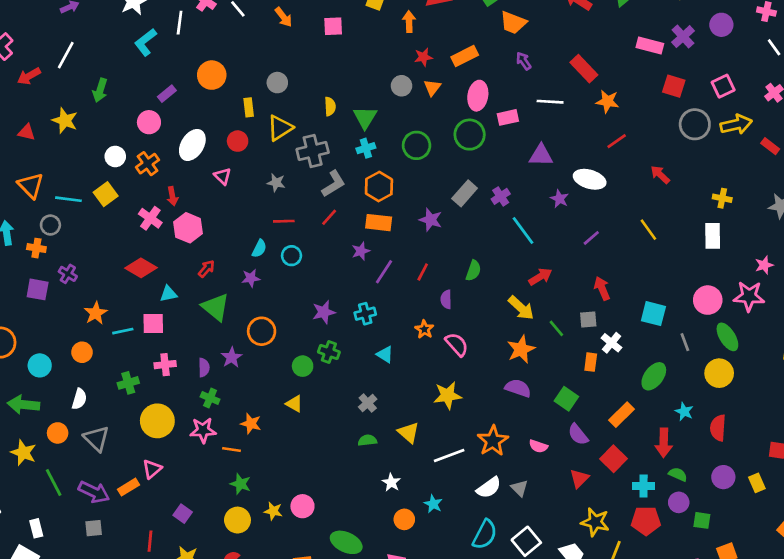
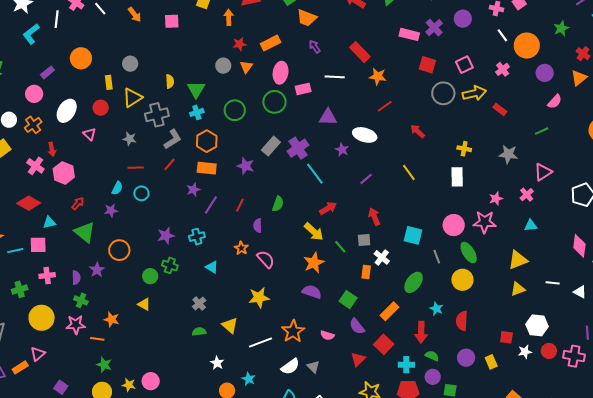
purple cross: (501, 196) -> (298, 148), size x1.5

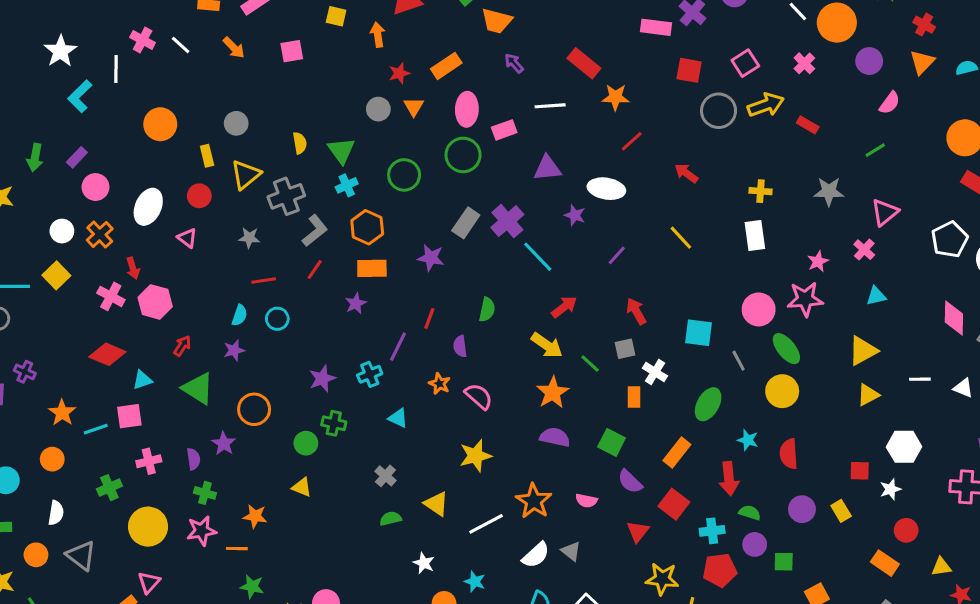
purple rectangle: (47, 72) -> (77, 157), moved
purple line: (211, 205) -> (398, 347), moved
red circle: (549, 351) -> (906, 530), moved

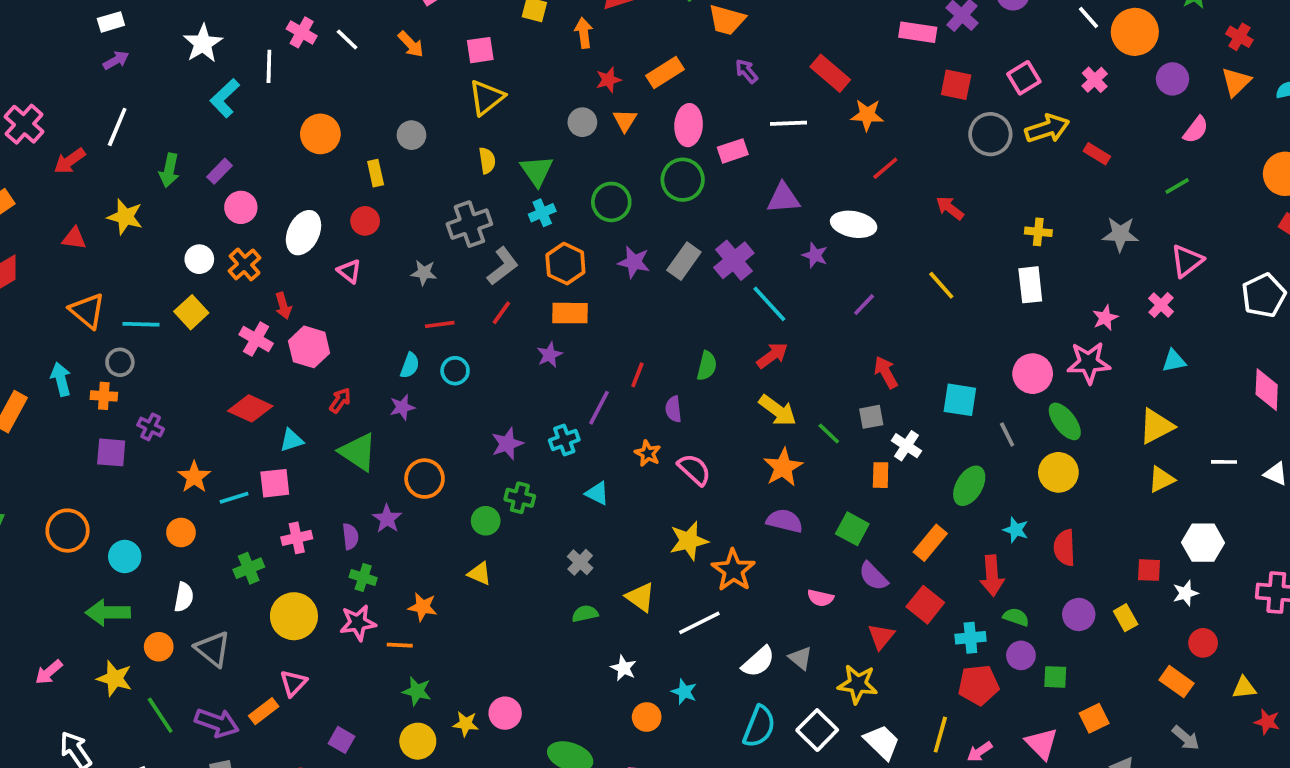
yellow triangle: (246, 175) -> (486, 98), moved
purple star: (431, 258) -> (634, 262), moved
red arrow: (564, 307) -> (772, 355), moved
orange star: (534, 501) -> (733, 570), moved
yellow star: (662, 579) -> (858, 684), moved

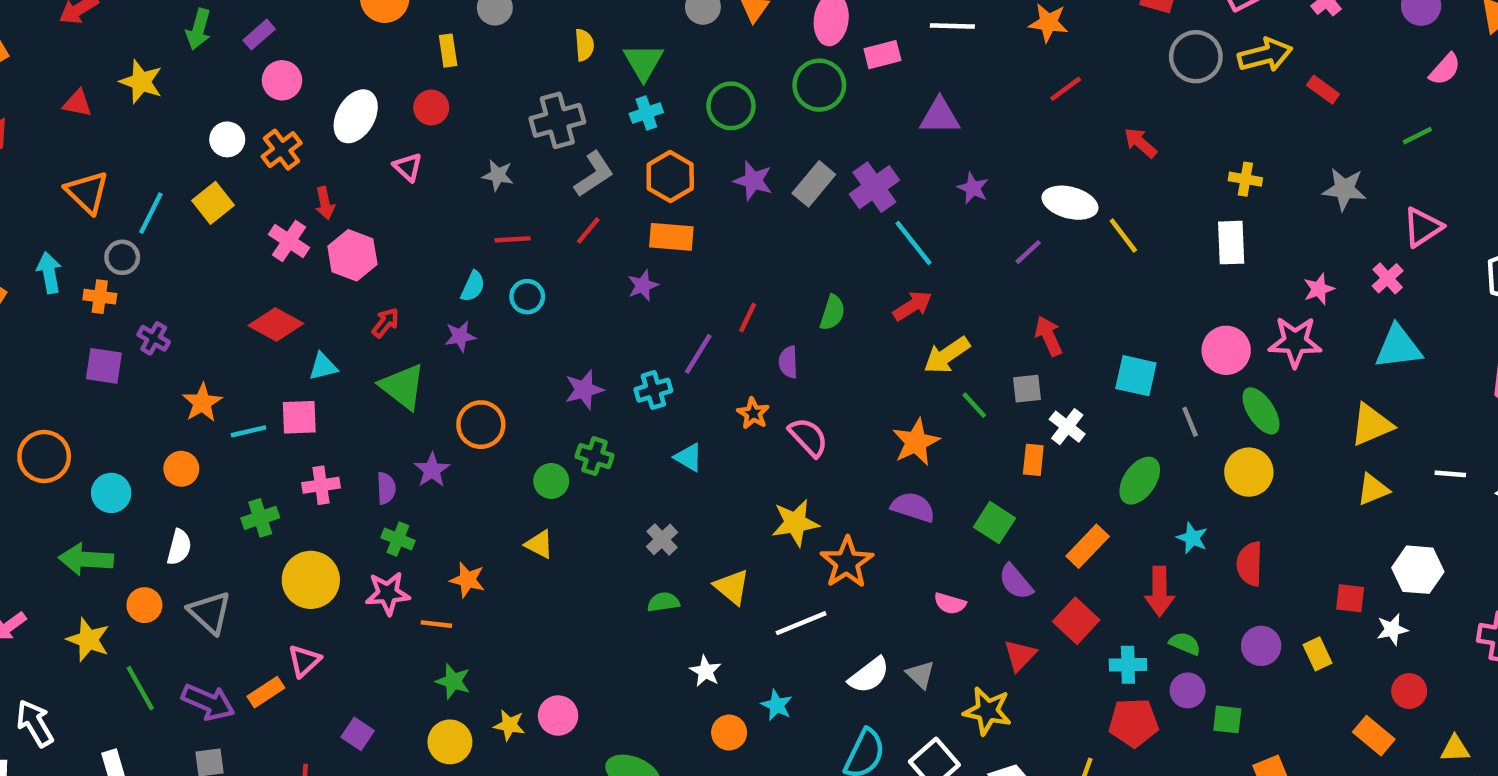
white ellipse: (854, 224) -> (1070, 203), moved
cyan line: (141, 324) -> (151, 213), turned -69
cyan triangle: (1174, 361) -> (1398, 347), size x1.6
yellow arrow: (778, 410) -> (947, 355), moved, turned 105

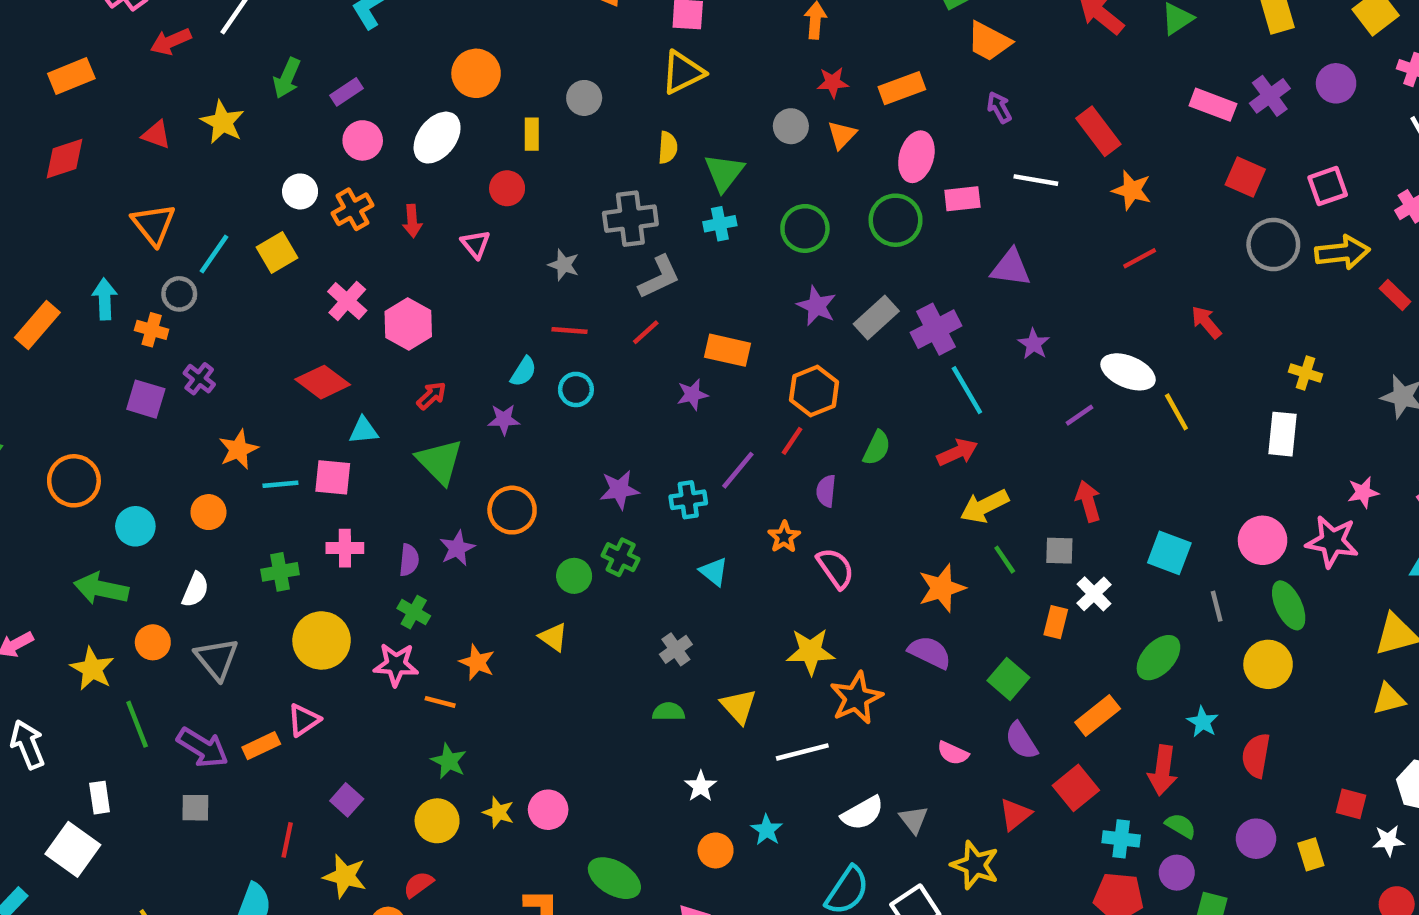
white ellipse: (356, 116) -> (437, 138), moved
orange hexagon: (670, 177) -> (814, 391), moved
red arrow: (325, 203) -> (412, 221), moved

